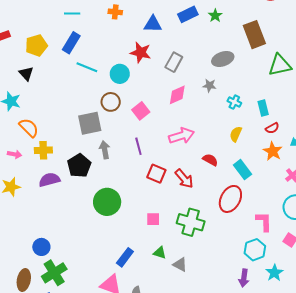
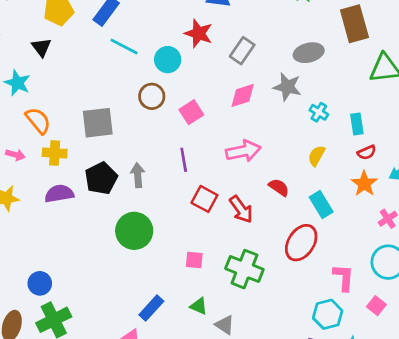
gray star: (209, 86) -> (287, 87), size x1.5
gray square: (90, 123) -> (98, 123), moved
gray arrow: (105, 150) -> (138, 175), moved

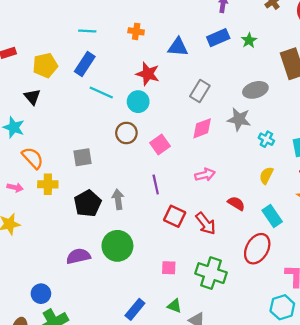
red star: (199, 33) -> (148, 74), moved
gray square: (98, 123) -> (83, 157), size x0.7
pink arrow: (243, 151) -> (205, 175), size x0.7
purple semicircle: (59, 194) -> (78, 256), moved

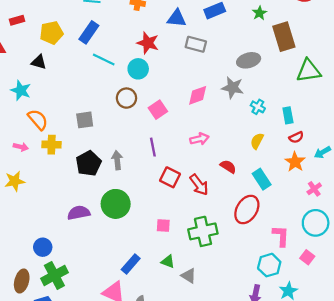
green star: (249, 40) -> (260, 13), moved
gray rectangle: (200, 91) -> (196, 44), moved, turned 72
black triangle: (32, 97) -> (39, 62), turned -35
green cross: (211, 273) -> (203, 231), turned -32

